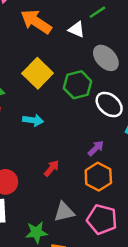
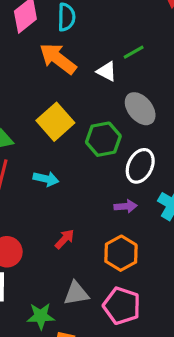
white ellipse: (109, 104) -> (140, 166), turned 72
purple arrow: (96, 148) -> (126, 206), moved, turned 36

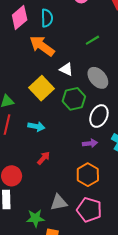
white triangle: (107, 71) -> (66, 69), moved
red arrow: (65, 239) -> (44, 158), moved

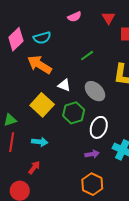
cyan semicircle: (47, 18) -> (42, 38), turned 78
red arrow: (44, 158) -> (34, 168), moved

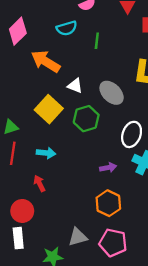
cyan semicircle: (42, 38) -> (67, 28), moved
green line: (87, 56) -> (97, 41), moved, turned -48
white ellipse: (99, 127) -> (132, 134), moved
red arrow: (34, 168) -> (39, 183), turned -64

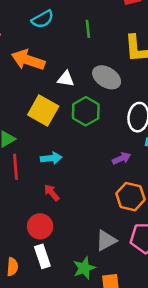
green line: (97, 41) -> (88, 29), moved

